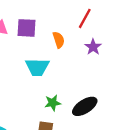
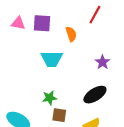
purple star: (93, 47) -> (103, 62), moved
green star: (53, 103) -> (50, 98), moved

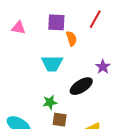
purple square: (42, 23) -> (56, 22), moved
black ellipse: (95, 95) -> (81, 86), moved

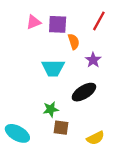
pink triangle: (19, 28) -> (33, 22), moved, turned -32
purple star: (103, 67) -> (93, 60), moved

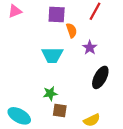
pink triangle: (33, 22) -> (15, 11), moved
black ellipse: (84, 92) -> (100, 77), moved, turned -30

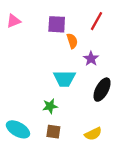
cyan trapezoid: (52, 55) -> (64, 79), moved
brown square: (60, 111) -> (53, 132), moved

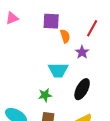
red line: (96, 21) -> (92, 28), moved
black ellipse: (102, 90) -> (82, 89), moved

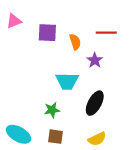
purple square: (51, 21) -> (47, 33), moved
red line: (92, 28) -> (106, 33), turned 60

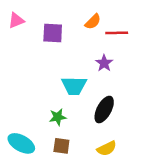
orange semicircle: (75, 42) -> (93, 22), moved, turned 63

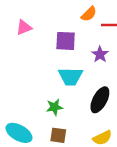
pink triangle: (16, 20) -> (24, 27), moved
purple square: (53, 33) -> (66, 41), moved

